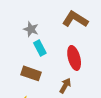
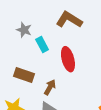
cyan rectangle: (40, 48) -> (42, 45), moved
brown arrow: (65, 86) -> (50, 87), moved

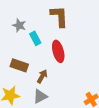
brown L-shape: (69, 20) -> (59, 16), turned 55

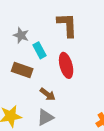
brown rectangle: (19, 65) -> (22, 70), moved
brown arrow: (42, 76) -> (48, 94), turned 96

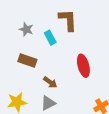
cyan rectangle: (39, 50) -> (50, 38), moved
red ellipse: (66, 65) -> (83, 66), moved

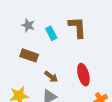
brown L-shape: (68, 20) -> (77, 27), moved
red ellipse: (83, 66) -> (83, 75), moved

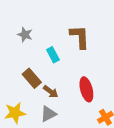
cyan rectangle: (51, 33) -> (53, 55), moved
brown rectangle: (29, 55) -> (32, 78), moved, turned 30

